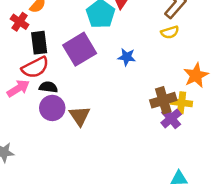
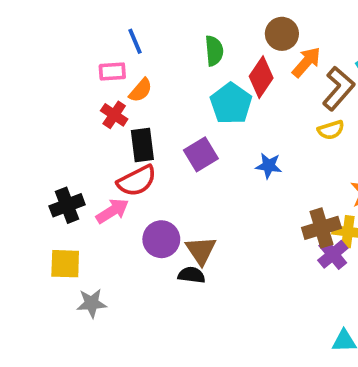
purple square: (80, 49) -> (201, 154), size x0.7
black semicircle: (48, 87) -> (191, 275), moved

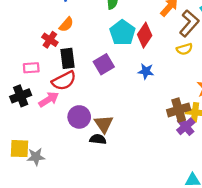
pink rectangle: (112, 71) -> (31, 68), moved
red diamond: (261, 77) -> (145, 35), moved
yellow square: (65, 264) -> (19, 149), moved

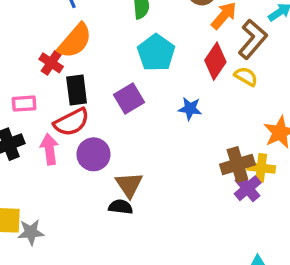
orange semicircle: (66, 25) -> (75, 41), size x1.6
red diamond: (145, 35) -> (215, 61), moved
yellow semicircle: (184, 49) -> (246, 76), turned -133
pink arrow: (49, 99) -> (49, 149), turned -66
purple circle: (79, 117) -> (93, 154), moved

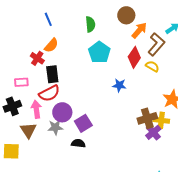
orange semicircle: (75, 41) -> (51, 45), size x0.7
purple square: (129, 98) -> (83, 123), moved
brown triangle: (129, 185) -> (28, 130), moved
gray star: (31, 232) -> (55, 127), moved

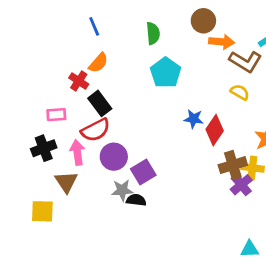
orange arrow: (139, 30) -> (222, 42), turned 54
brown L-shape: (156, 44) -> (245, 61), turned 80
red diamond: (134, 57) -> (215, 130), moved
black rectangle: (52, 74) -> (100, 103), turned -30
gray star: (55, 127) -> (122, 190), moved

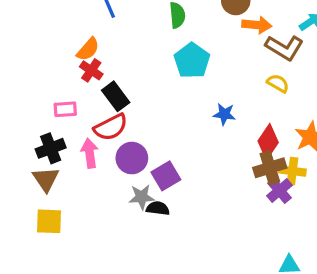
orange semicircle: (98, 63) -> (88, 49), moved
red diamond: (215, 130) -> (268, 142), moved
brown triangle: (66, 182) -> (46, 179), moved

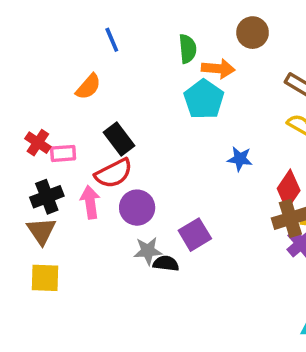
orange arrow: (257, 25) -> (218, 69), moved
red cross: (91, 70) -> (38, 143), moved
purple square: (166, 176) -> (195, 235), moved

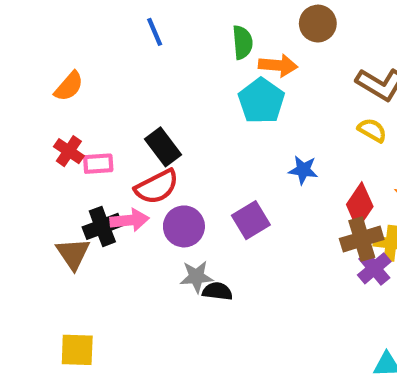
orange semicircle: (88, 87) -> (69, 86), moved
black cross: (47, 197) -> (102, 226), moved
pink arrow: (90, 202) -> (130, 220), turned 92
purple square: (195, 235) -> (251, 220), moved
yellow square: (45, 278) -> (77, 350), moved

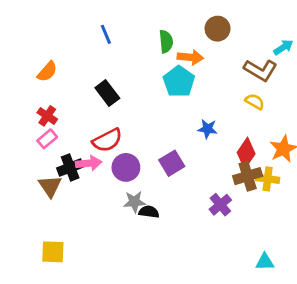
black rectangle: (163, 147) -> (107, 93), moved
pink rectangle: (98, 164) -> (47, 139), moved, turned -36
purple cross: (374, 268) -> (220, 205), moved

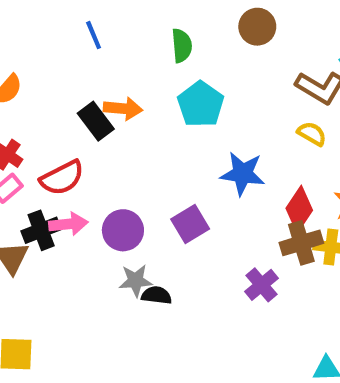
orange arrow: (190, 57) -> (123, 109), moved
blue star: (208, 129) -> (243, 174), size x1.5
red semicircle: (107, 140) -> (62, 178), moved

